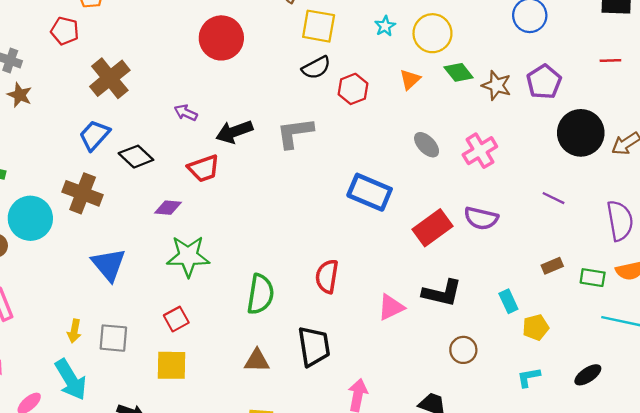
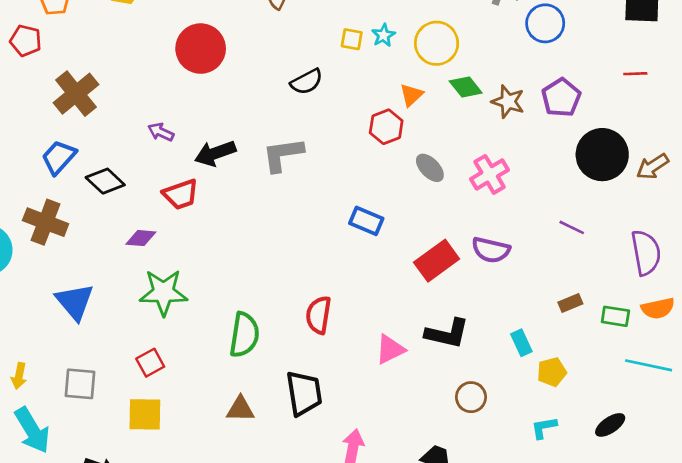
yellow square: (319, 26) -> (352, 39), moved, size x0.6
red hexagon: (353, 89) -> (386, 127), moved
blue rectangle: (370, 192) -> (366, 221), size x0.7
yellow arrow: (74, 331) -> (19, 376), moved

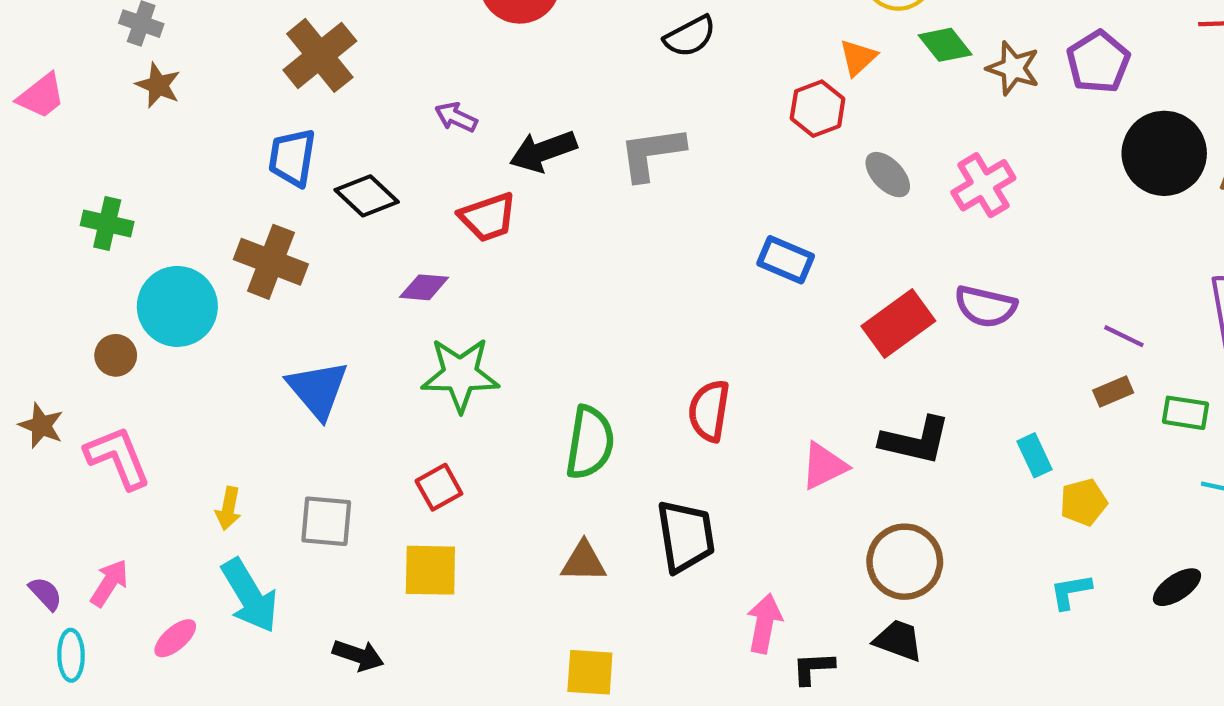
blue trapezoid: (59, 157) -> (292, 158), turned -33
purple line: (572, 227) -> (1124, 336), moved
brown circle: (471, 397) -> (905, 562), moved, size x1.5

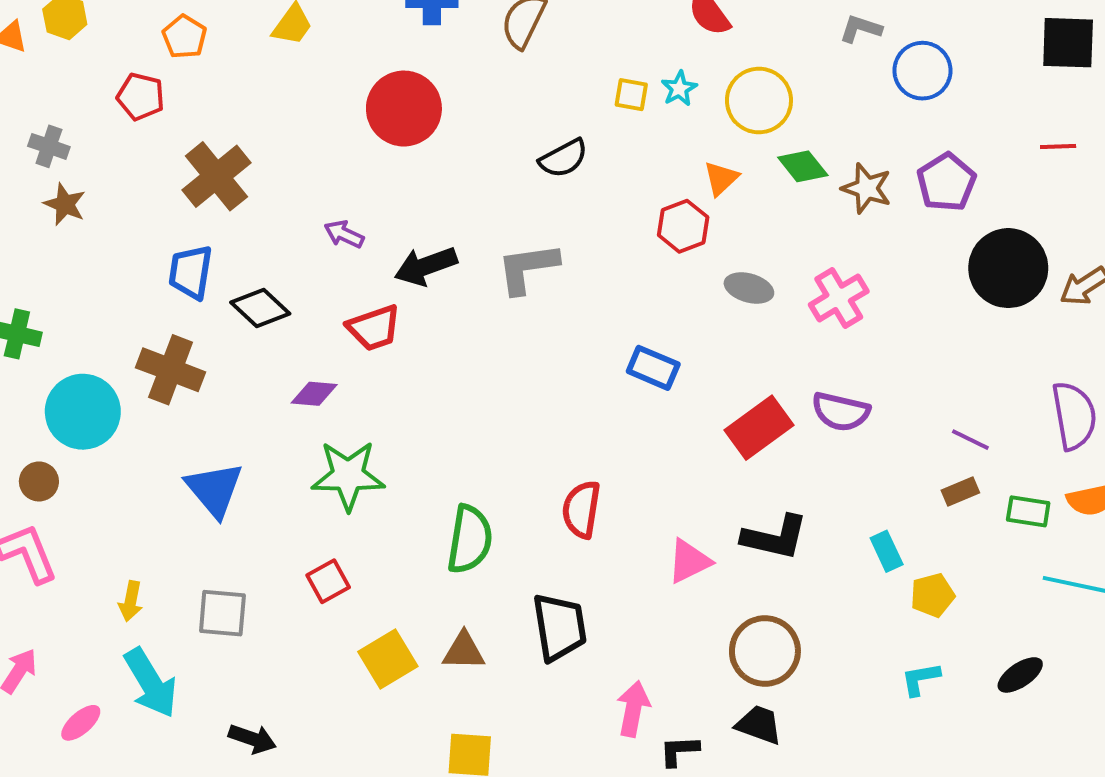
gray ellipse: (888, 175) -> (749, 288), turned -30
brown circle: (116, 355) -> (39, 481), moved
yellow square: (430, 570) -> (388, 659), moved, turned -32

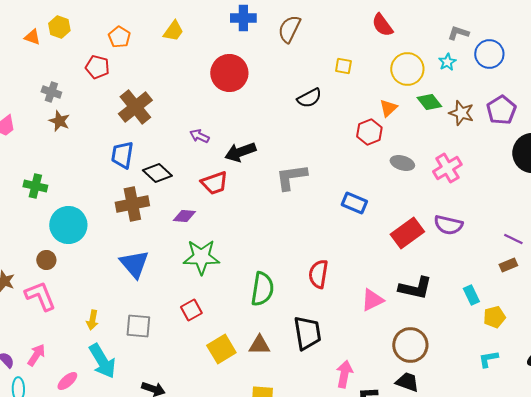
cyan star: (679, 89) -> (447, 62), moved
gray L-shape: (528, 268) -> (291, 177), moved
brown cross: (171, 370) -> (132, 204), moved, turned -32

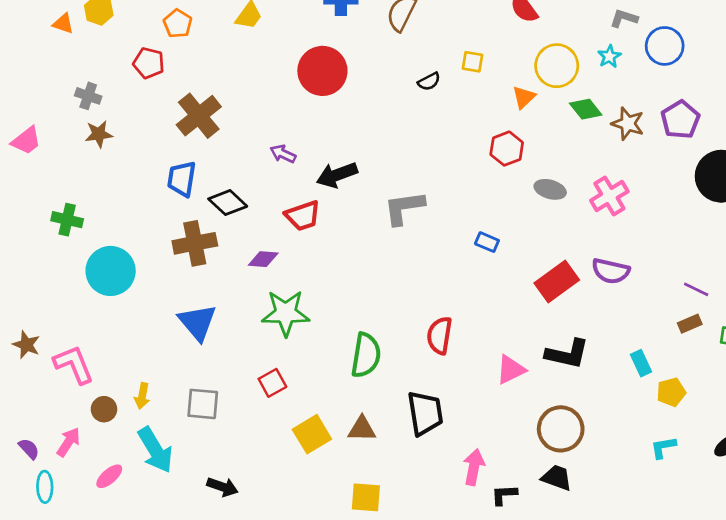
black semicircle: (309, 98) -> (429, 81), moved, size x0.7
orange triangle: (388, 108) -> (524, 97), moved
brown star: (59, 121) -> (99, 134), turned -30
blue rectangle: (354, 203) -> (487, 242), size x0.7
brown circle: (46, 260) -> (104, 409), moved

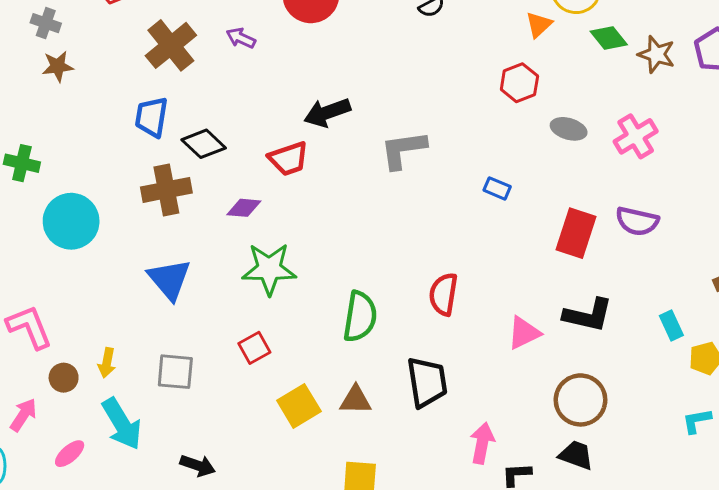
purple arrow: (283, 154) -> (241, 38), moved
red rectangle: (557, 282) -> (576, 233), turned -36

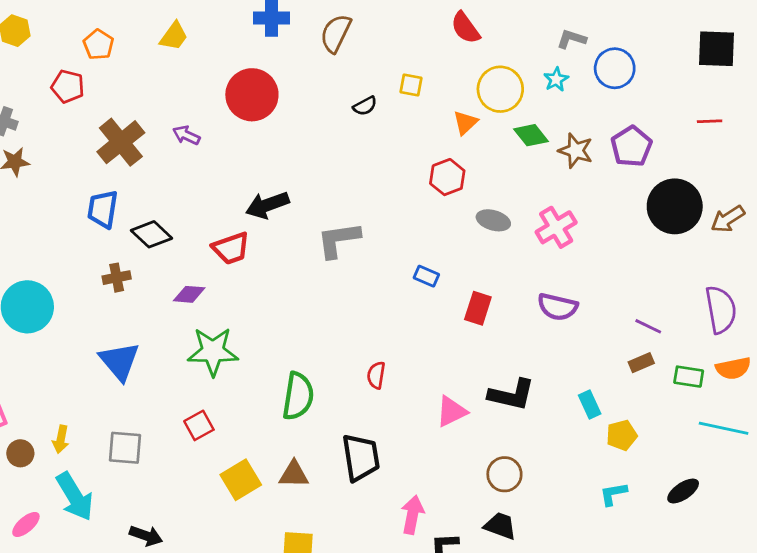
brown cross: (166, 190) -> (117, 278), size x0.6
red rectangle: (576, 233) -> (478, 308), moved, size x0.7
red semicircle: (443, 294) -> (376, 375), size x0.7
brown circle: (580, 400) -> (504, 474), size x0.7

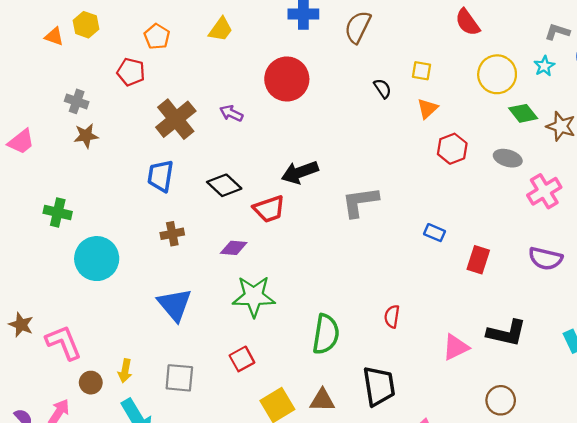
black semicircle: (365, 106) -> (383, 88), turned -96
orange triangle: (465, 123) -> (427, 109), moved
gray ellipse: (493, 220) -> (508, 158), moved
black diamond: (152, 234) -> (224, 185), moved

